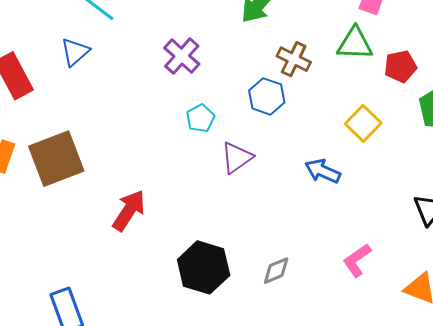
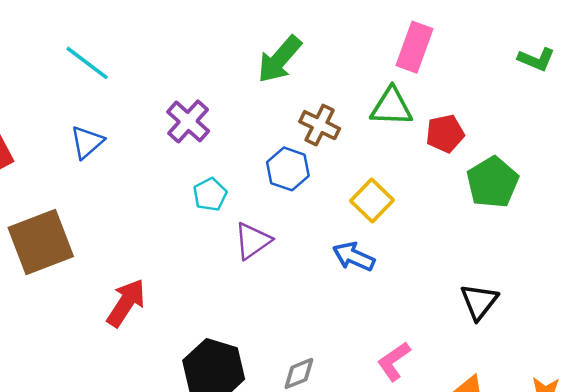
blue triangle: (75, 52) -> (87, 142), moved
yellow square: (363, 123) -> (372, 201), moved

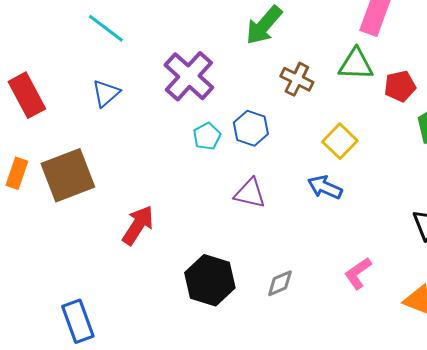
purple cross: (188, 121) -> (189, 76), size x1.4
blue hexagon: (288, 169) -> (251, 128), moved
purple triangle: (253, 241) -> (250, 193), moved, turned 48

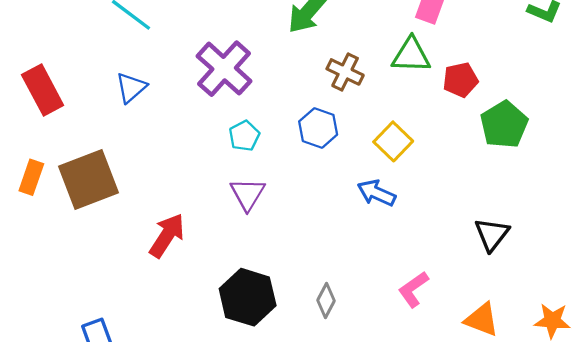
blue hexagon: (251, 128) -> (318, 128), moved
purple triangle: (250, 193) -> (248, 194), moved, turned 48
gray diamond: (280, 283) -> (326, 301), turned -40

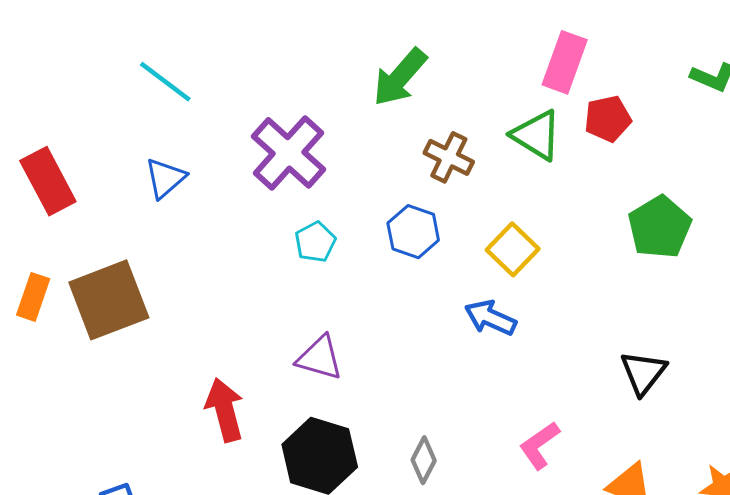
green triangle: (411, 55) -> (536, 135), turned 30
red pentagon: (460, 80) -> (608, 119), moved
purple triangle: (248, 194) -> (320, 358), moved, turned -45
red arrow: (167, 236) -> (225, 410), moved, turned -48

